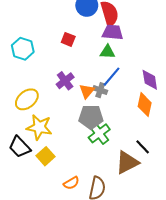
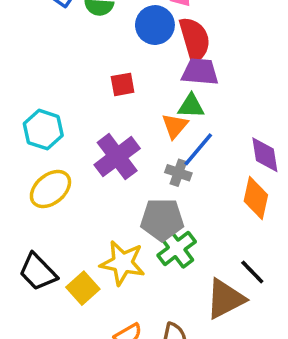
red square: (68, 39) -> (123, 84), turned -32
cyan hexagon: (23, 49) -> (43, 130), moved
purple cross: (65, 81) -> (117, 157), size x1.4
orange triangle: (87, 91) -> (175, 126), moved
yellow star: (39, 127) -> (123, 263), moved

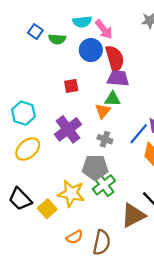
blue line: (198, 149) -> (139, 134), moved

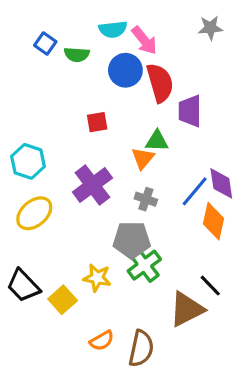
purple trapezoid: (118, 78) -> (190, 111), moved, turned -95
yellow star: (71, 194) -> (97, 278), size x0.7

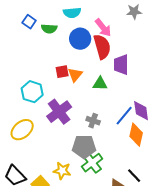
pink arrow: (144, 40) -> (103, 28), moved
orange triangle: (143, 158) -> (75, 75), moved
cyan hexagon: (28, 161) -> (32, 92), moved

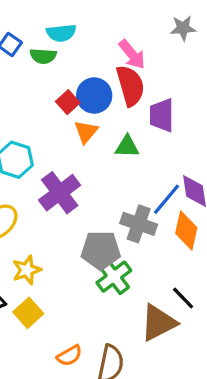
cyan semicircle: (72, 13) -> (61, 33), moved
blue circle: (80, 39) -> (94, 96), moved
red square: (62, 72) -> (68, 102), moved, turned -32
gray cross: (93, 121) -> (139, 224), moved, size x1.5
yellow star: (62, 171) -> (27, 270), moved, turned -30

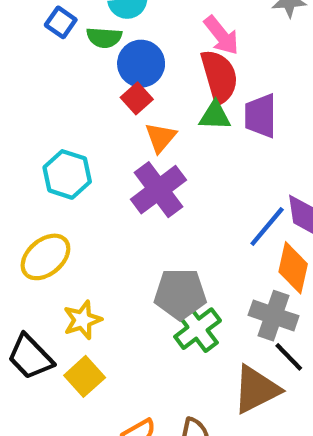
blue circle: (94, 96) -> (141, 64), moved
green triangle: (127, 147) -> (215, 116), moved
purple cross: (60, 193) -> (158, 190), moved
gray cross: (139, 224) -> (274, 316), moved

